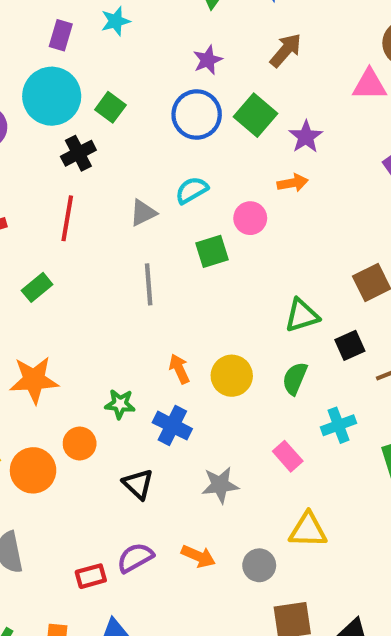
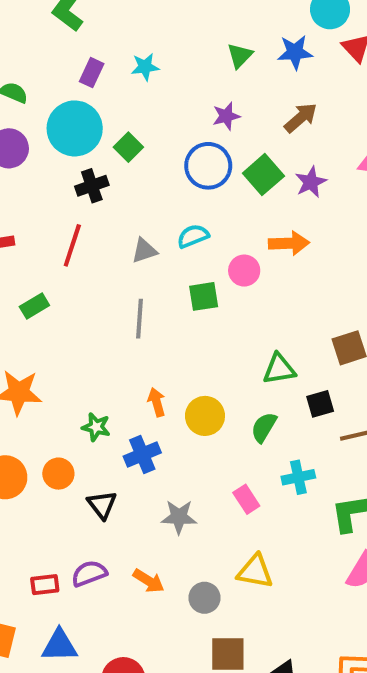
purple star: (306, 137) -> (311, 182), moved
orange arrow: (293, 183) -> (289, 243), size x1.4
blue cross: (172, 426) -> (142, 455), turned 32
orange circle: (80, 444) -> (58, 474), moved

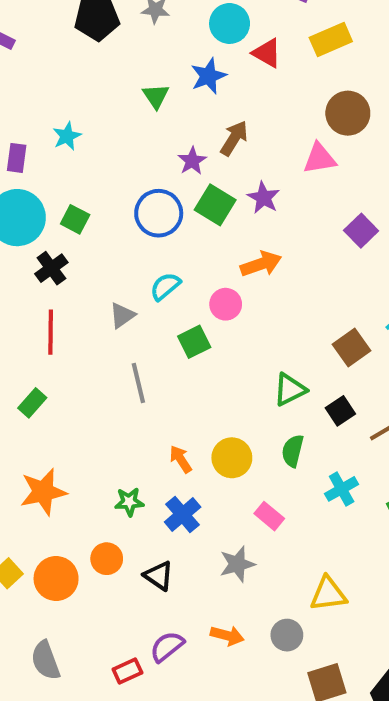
purple star: (226, 116) -> (192, 161), moved
pink rectangle: (246, 499) -> (269, 516), moved

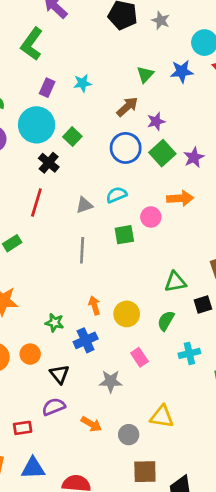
brown arrow: (234, 138) -> (127, 107), moved
black cross: (51, 268) -> (49, 163), turned -30
purple semicircle: (167, 647) -> (54, 407), moved

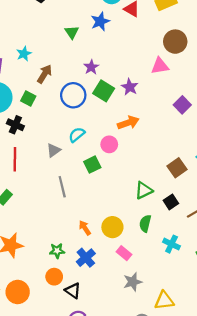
brown arrow: (127, 107) -> (45, 74), moved
cyan cross: (189, 353) -> (171, 244), turned -35
orange circle: (30, 354) -> (54, 277), moved
pink rectangle: (139, 357) -> (124, 253), moved
gray star: (111, 381) -> (133, 282), moved

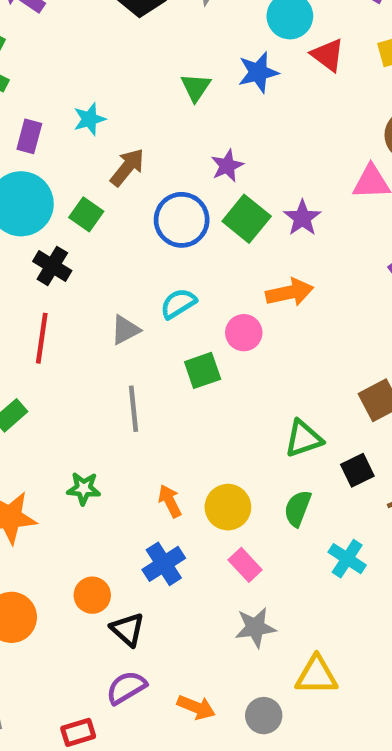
green star: (57, 251) -> (84, 488), moved

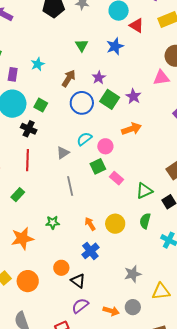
blue star: (258, 72) -> (115, 46), moved
brown arrow: (127, 167) -> (69, 78), moved
pink circle: (244, 333) -> (105, 146), moved
pink rectangle: (245, 565) -> (117, 178), moved
gray circle: (264, 716) -> (133, 307), moved

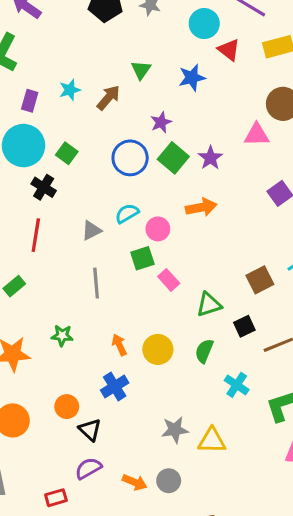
brown arrow: (69, 78) -> (108, 98), moved
yellow triangle: (161, 291) -> (212, 441), moved

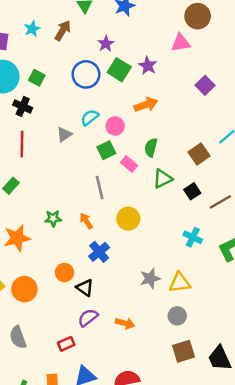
gray line: (96, 283) -> (100, 188), moved
orange arrow: (119, 345) -> (86, 221), moved
green semicircle: (204, 351) -> (151, 148), moved
gray circle: (169, 481) -> (177, 316), moved

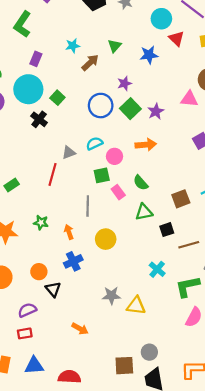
cyan star: (32, 29) -> (73, 46), moved
red line: (22, 144) -> (52, 174), moved
green semicircle: (151, 148) -> (141, 183), turned -70
gray circle: (177, 316) -> (149, 352), moved
purple semicircle: (88, 318) -> (27, 310), moved

